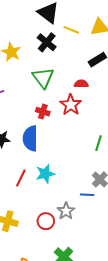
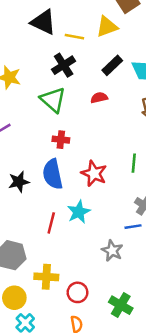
black cross: (47, 42) -> (64, 65), moved, turned 30
red star: (71, 105) -> (94, 173), moved
red circle: (46, 221) -> (77, 292), moved

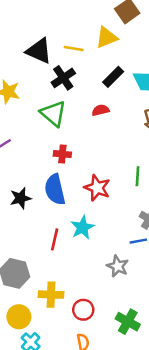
black triangle: (43, 22) -> (39, 51), moved

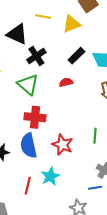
yellow line: (74, 48) -> (43, 17), moved
red cross: (62, 154) -> (35, 117), size x1.5

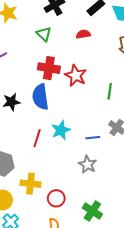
green triangle: (28, 85) -> (44, 34), size x0.7
red star: (63, 145) -> (76, 75), moved
blue line: (95, 188) -> (93, 138), moved

